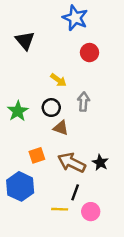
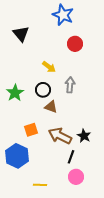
black line: (75, 192) -> (71, 157), moved
yellow line: (60, 209) -> (40, 185), moved

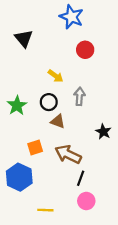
black star: (84, 136) -> (103, 132), moved

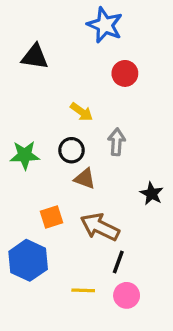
black triangle: (24, 38) -> (35, 57), turned -42
green star: (17, 105) -> (25, 155), turned 30
yellow line: (45, 210) -> (83, 290), moved

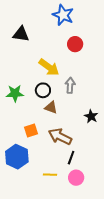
yellow arrow: (81, 112) -> (49, 67), size x1.5

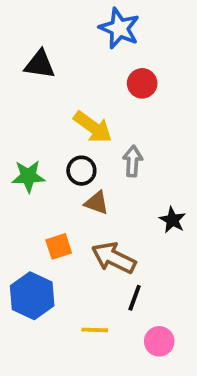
pink circle: (76, 178) -> (159, 341), moved

